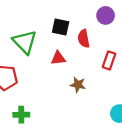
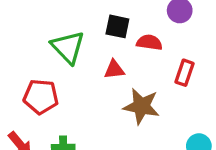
red semicircle: (84, 39) -> (149, 42), turned 108
brown star: (78, 85) -> (141, 106), size x1.6

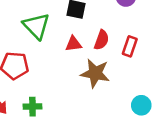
red semicircle: (149, 42) -> (102, 40), moved, turned 102

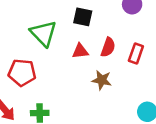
brown star: (95, 73) -> (102, 80), size x0.7

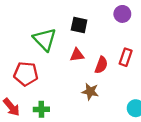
red semicircle: (108, 47) -> (101, 65), moved
brown star: (102, 80) -> (90, 92), moved

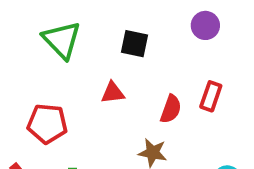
green triangle: (45, 39) -> (62, 40), moved
red triangle: (77, 55) -> (113, 93), moved

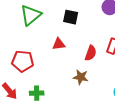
green triangle: (62, 40) -> (31, 15), turned 35

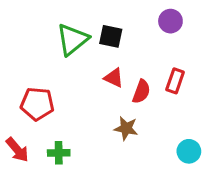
green triangle: (31, 15) -> (72, 39), moved
red triangle: (59, 44) -> (114, 78), moved, turned 32

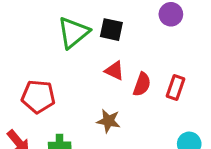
red rectangle: (175, 81) -> (175, 87), moved
brown star: (126, 128) -> (108, 121), moved

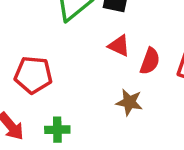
brown star: (108, 121) -> (129, 102), moved

